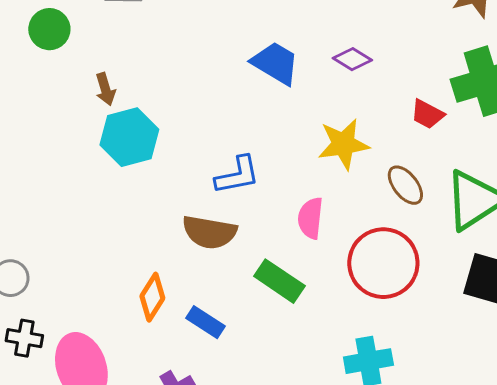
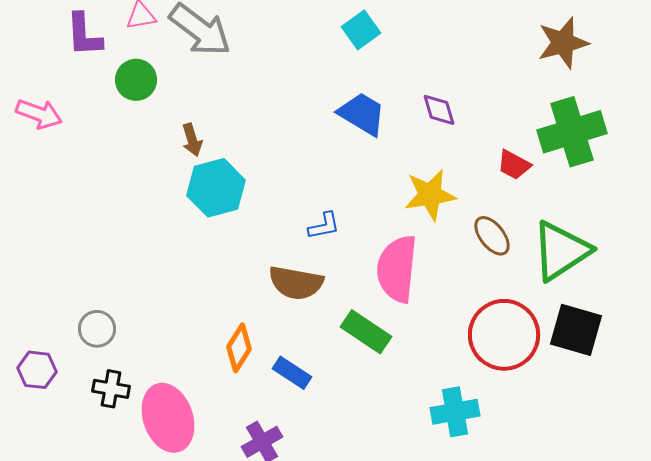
purple diamond: (352, 59) -> (439, 110), turned 42
blue L-shape: (237, 175) -> (324, 226), size x0.7
pink semicircle: (310, 218) -> (397, 269), size x1.6
red circle: (383, 263) -> (504, 335), moved

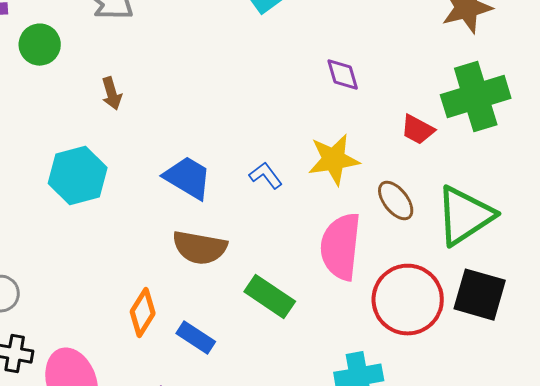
blue trapezoid: (362, 114) -> (188, 178), moved
brown arrow: (192, 140) -> (112, 94), moved
cyan hexagon: (216, 188) -> (78, 176), moved
blue L-shape: (324, 226) -> (266, 176), moved, turned -116
pink semicircle: (397, 269) -> (341, 247), moved

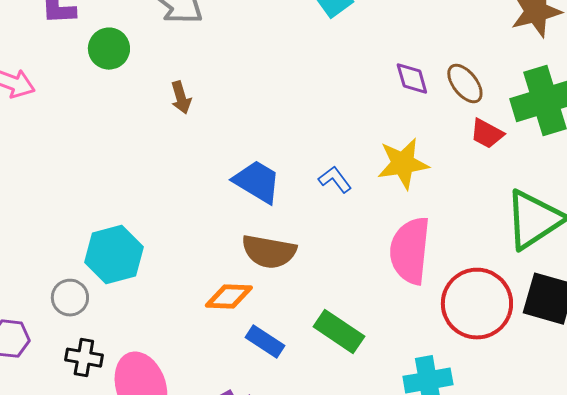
cyan hexagon: (78, 176) -> (114, 255), moved
brown ellipse: (396, 201) -> (465, 84), moved
green rectangle: (270, 297) -> (339, 332), moved
orange diamond: (143, 313) -> (229, 297), moved, turned 60

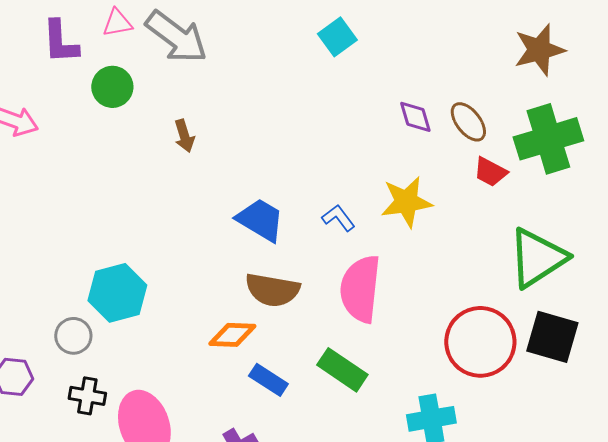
pink semicircle: (410, 251) -> (360, 289), moved

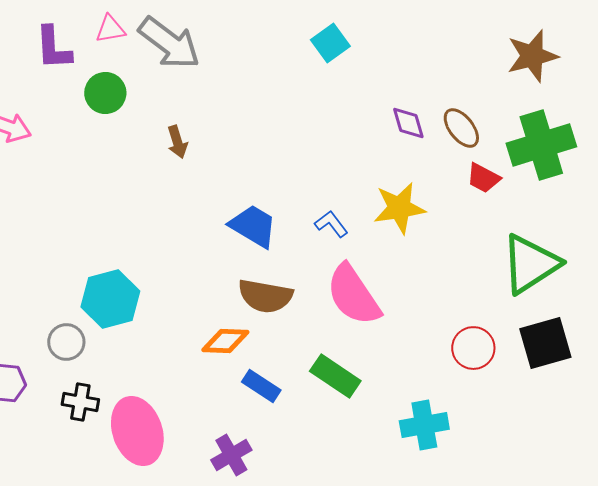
pink semicircle: (360, 289) -> (353, 295), turned -40
black square: (552, 337) -> (545, 343), turned -32
red circle: (480, 342) -> (473, 348), size x0.6

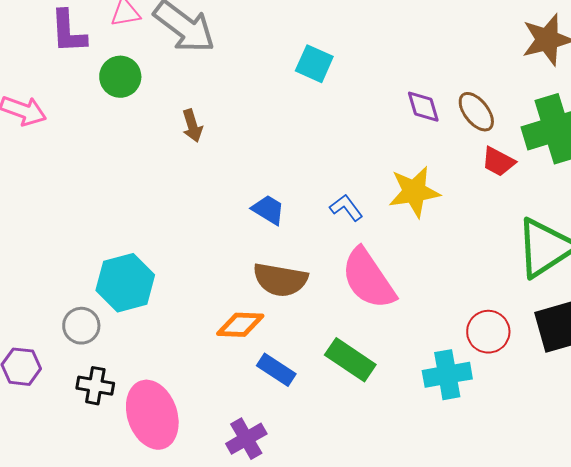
cyan square: (330, 43) -> (314, 64), moved, turned -30
blue trapezoid: (253, 226) -> (268, 210), size x0.7
cyan cross: (424, 425) -> (447, 375), moved

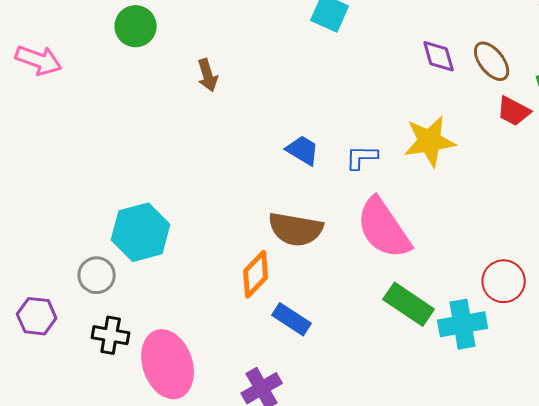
blue L-shape: (346, 208) -> (362, 157), turned -52
blue trapezoid: (268, 210) -> (303, 150), moved
orange diamond: (240, 325) -> (256, 274), turned -48
green rectangle: (350, 360) -> (409, 304), moved

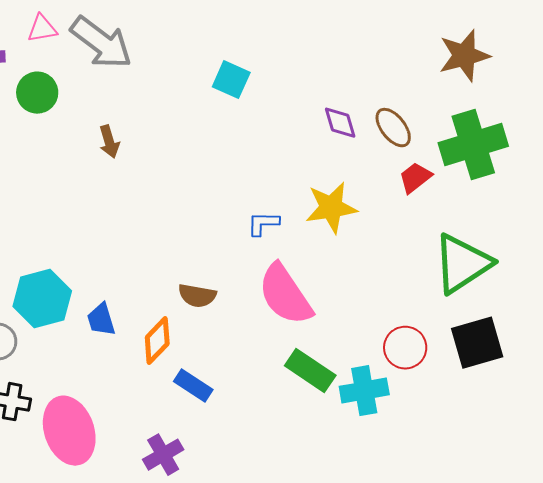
red trapezoid: (514, 111) -> (415, 178), turned 114
blue trapezoid: (303, 150) -> (101, 320), moved, turned -138
brown semicircle: (296, 229) -> (197, 296), size x0.7

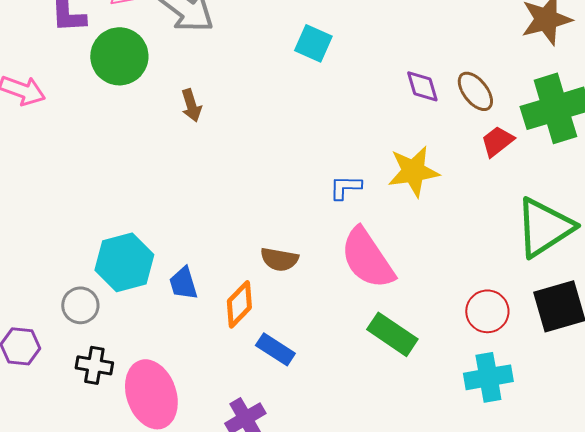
green circle: (37, 93) -> (119, 56), size x1.4
cyan cross: (364, 391) -> (488, 377), moved

